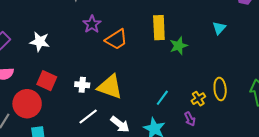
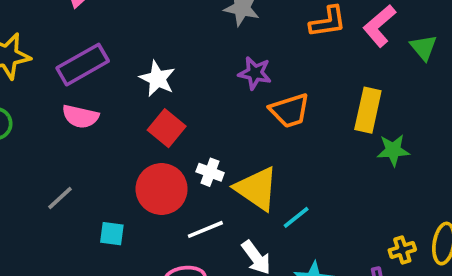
purple star: (92, 24) -> (255, 73), turned 30
red square: (47, 81) -> (167, 128), moved
cyan line: (162, 98) -> (296, 217), moved
red circle: (27, 104) -> (162, 189), moved

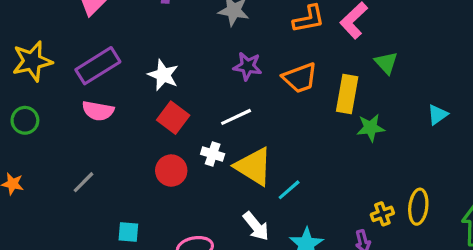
green triangle: (424, 48) -> (386, 63), moved
orange trapezoid: (290, 111) -> (300, 78), moved
red circle: (162, 189) -> (171, 171), size x0.7
white line: (205, 229) -> (236, 117), moved
cyan square: (112, 234) -> (128, 232), moved

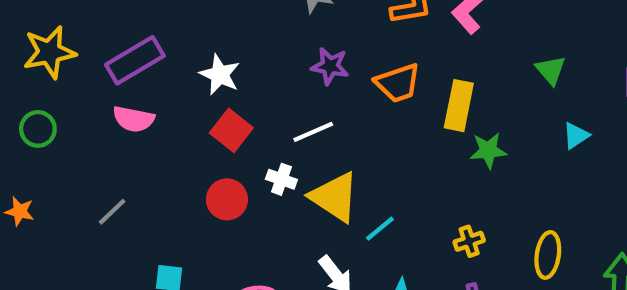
green triangle: (386, 63) -> (551, 70), moved
yellow cross: (382, 214) -> (469, 241), moved

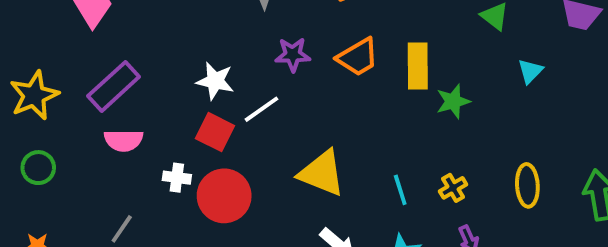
white star: (220, 75) -> (215, 81), moved
white line: (313, 132) -> (262, 109), moved
white cross: (281, 179) -> (177, 178), moved
red circle: (227, 199) -> (224, 196), size x1.4
cyan line: (380, 229) -> (400, 190), moved, turned -56

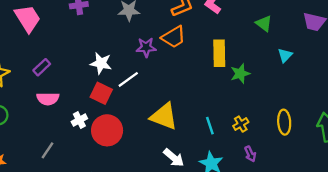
orange trapezoid: (358, 57) -> (174, 37), moved
purple rectangle: (114, 86) -> (42, 67), size x0.6
white cross: (177, 178) -> (79, 120), turned -35

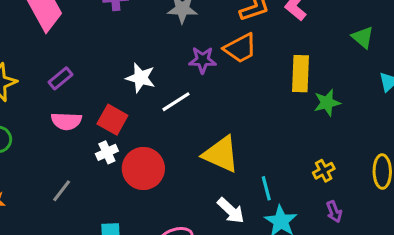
red square: (101, 93) -> (112, 120), moved
cyan line: (210, 126) -> (266, 188), moved

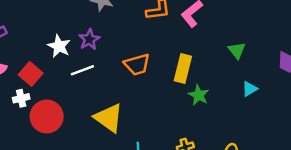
orange trapezoid: (240, 48) -> (137, 64), moved
purple star: (203, 60) -> (89, 39), moved, turned 30
green star: (327, 103) -> (199, 95), turned 30

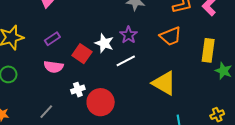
orange trapezoid: (137, 64) -> (171, 36), moved
red square: (31, 74) -> (82, 54), moved
yellow triangle: (109, 118) -> (164, 83), moved

